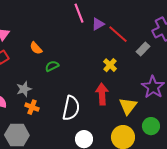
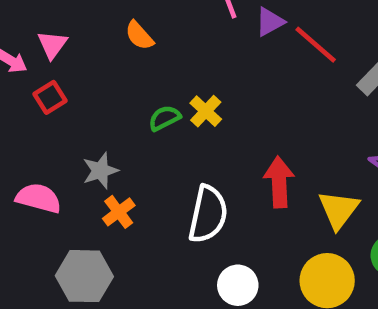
orange semicircle: (36, 48) -> (139, 36), moved
yellow cross: (110, 65) -> (206, 111), moved
orange cross: (32, 107) -> (119, 212), turned 32

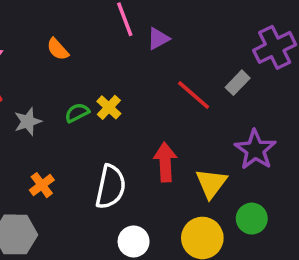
red line: (316, 45) -> (194, 95), moved
gray star: (100, 171) -> (28, 122), moved

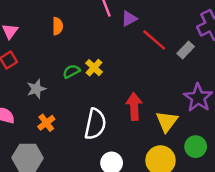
orange semicircle: (58, 49) -> (58, 26), turned -138
red line: (194, 95) -> (154, 40), moved
gray star: (28, 122) -> (36, 89), moved

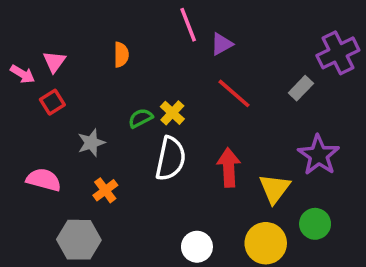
red line: (154, 40) -> (234, 93), moved
white semicircle: (95, 124) -> (171, 159), moved

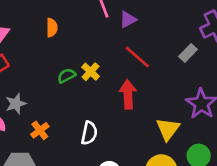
gray star: (91, 143) -> (16, 104), moved
white semicircle: (171, 159) -> (89, 133), moved, size x0.7
red arrow: (229, 167) -> (128, 94), moved

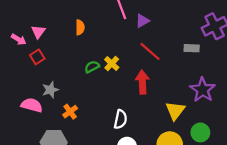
gray rectangle: (188, 53) -> (192, 48), turned 48
white semicircle: (89, 133) -> (120, 119), moved

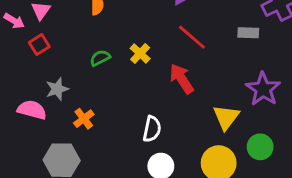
green semicircle: (92, 67) -> (100, 58), moved
red arrow: (142, 82) -> (182, 79), turned -30

